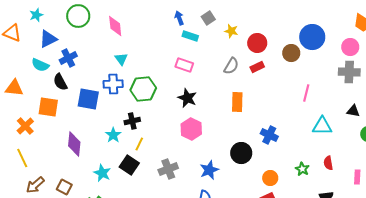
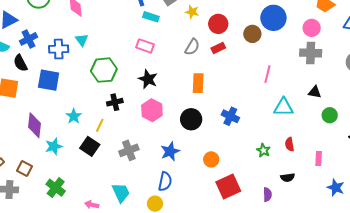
blue cross: (113, 84) -> (59, 49), moved
black cross: (132, 121) -> (115, 102), moved
black circle: (241, 153) -> (191, 119), moved
cyan star: (102, 173) -> (54, 146), moved, turned 30
orange circle: (270, 178) -> (211, 159), moved

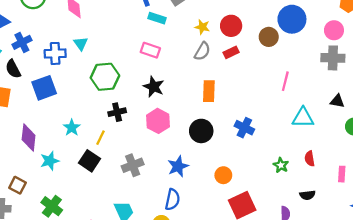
yellow star: (192, 12) -> (202, 27), moved
blue square: (49, 80) -> (44, 88), turned -30

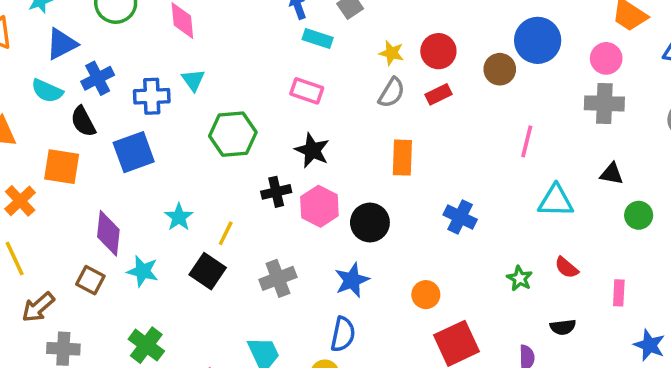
black cross: (117, 112) -> (276, 192), moved
black circle: (201, 131) -> (370, 222), moved
red semicircle: (310, 159) -> (566, 268), turned -40
cyan star: (50, 161) -> (143, 271), turned 30
brown square: (18, 185) -> (90, 280), moved

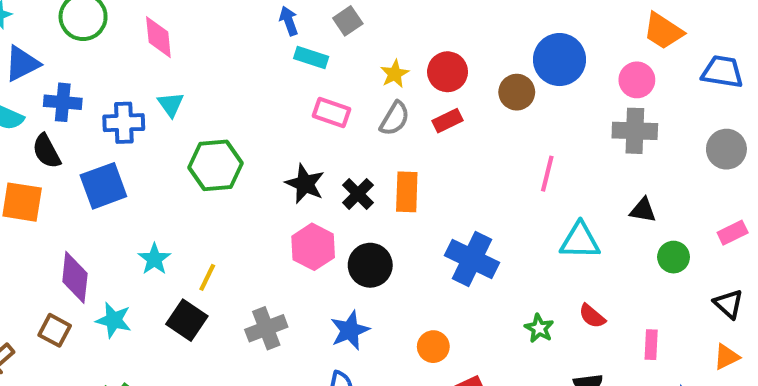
yellow star: (392, 53) -> (395, 74), turned 30
blue cross: (98, 78) -> (63, 102), turned 32
pink rectangle: (307, 91) -> (331, 112), moved
black cross: (276, 192) -> (358, 194), moved, turned -32
blue cross: (460, 217) -> (472, 259), size x1.4

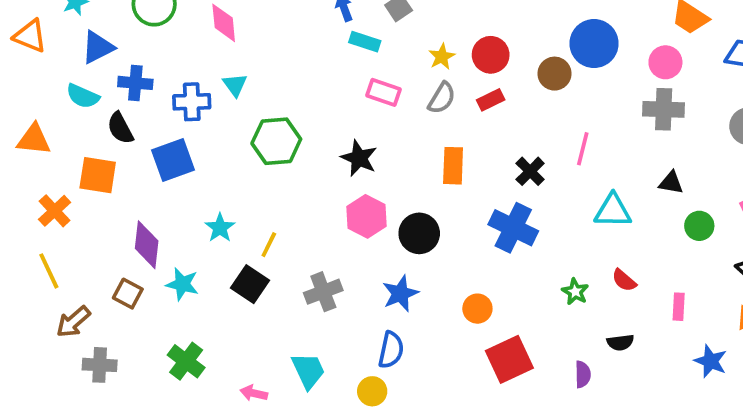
black cross: (358, 194) -> (530, 171), moved

